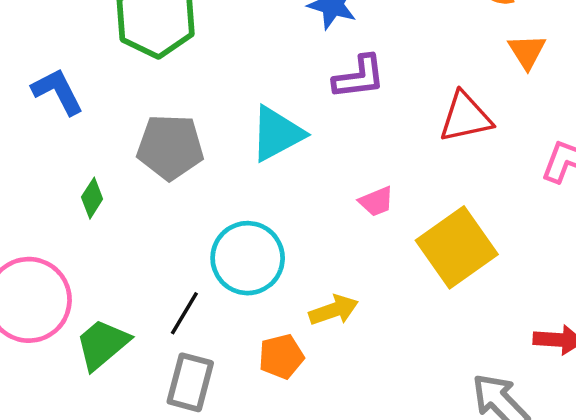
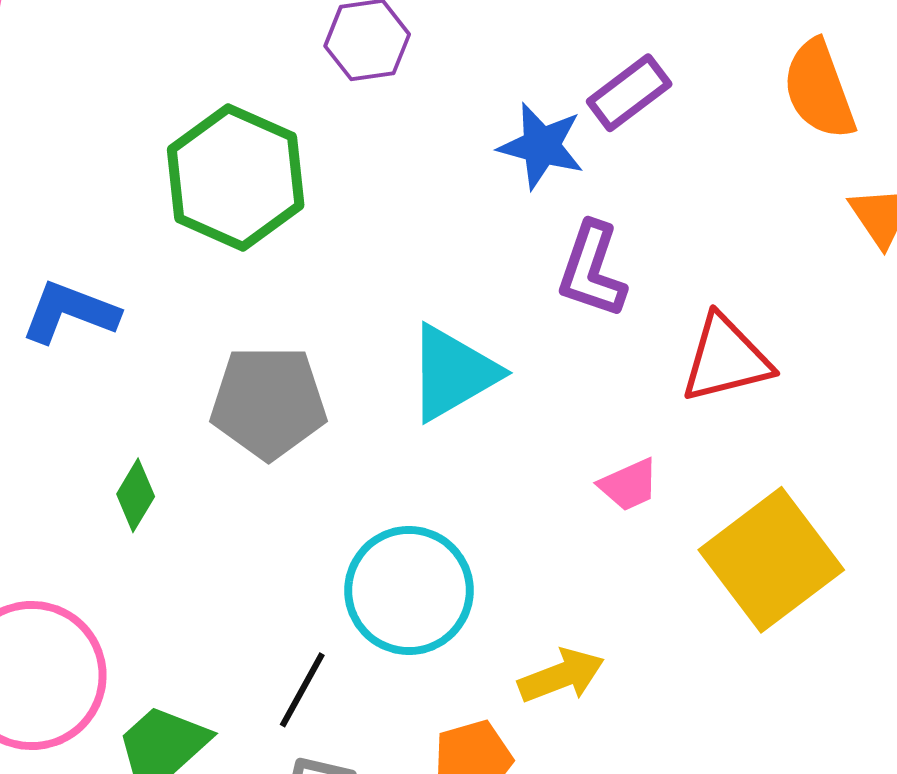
purple L-shape: (359, 77) -> (592, 270), turned 118
blue L-shape: (58, 91) -> (70, 312), turned -40
red triangle: (465, 117) -> (726, 359), moved

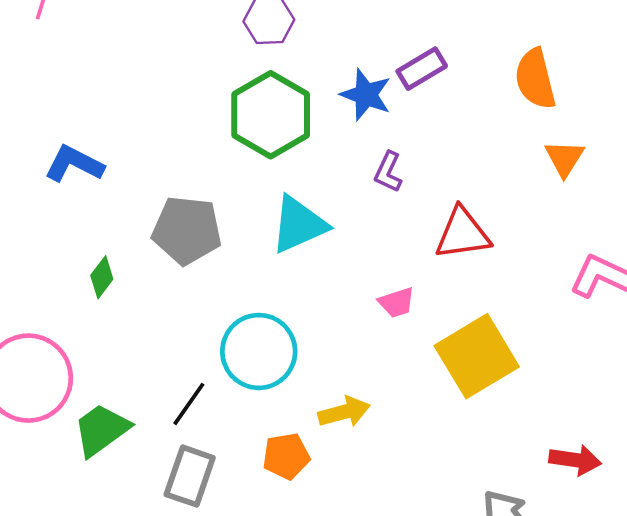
green hexagon: (236, 177) -> (271, 115), moved
purple L-shape: (592, 270) -> (388, 172), size x0.7

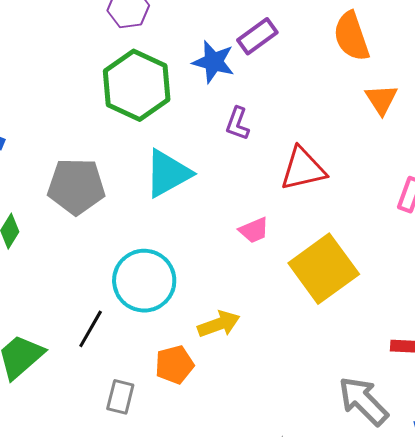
gray rectangle: (190, 476) -> (120, 397), moved, size x0.7

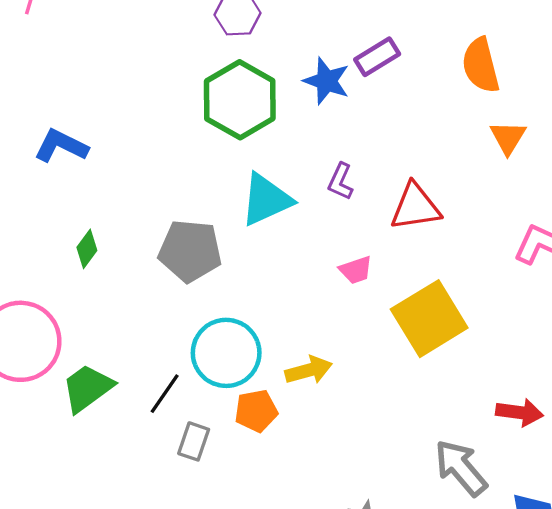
purple L-shape: (237, 124) -> (340, 181), moved
gray pentagon: (76, 186) -> (190, 251), moved
cyan circle: (144, 281) -> (226, 353), moved
black line: (91, 329) -> (165, 394), moved

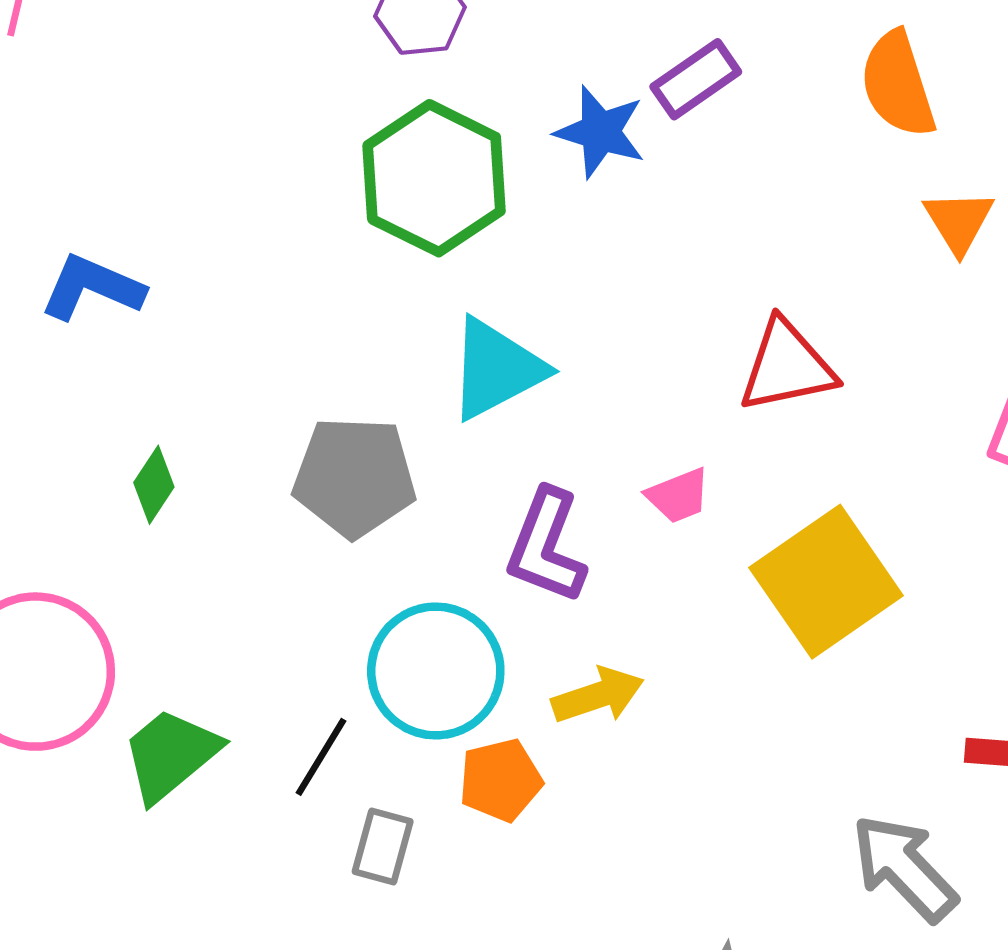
purple L-shape: (340, 181) -> (546, 546), moved, size x1.6

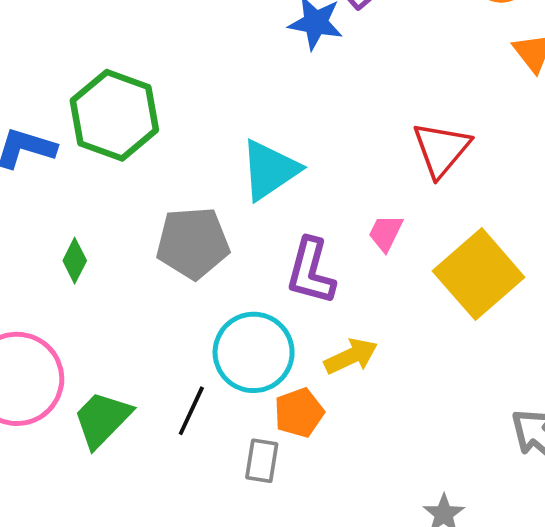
green hexagon: (434, 178) -> (114, 115), moved
red triangle: (787, 366) -> (441, 149), turned -32
pink trapezoid: (678, 496) -> (386, 233), turned 144
gray rectangle: (383, 847) -> (262, 461), moved

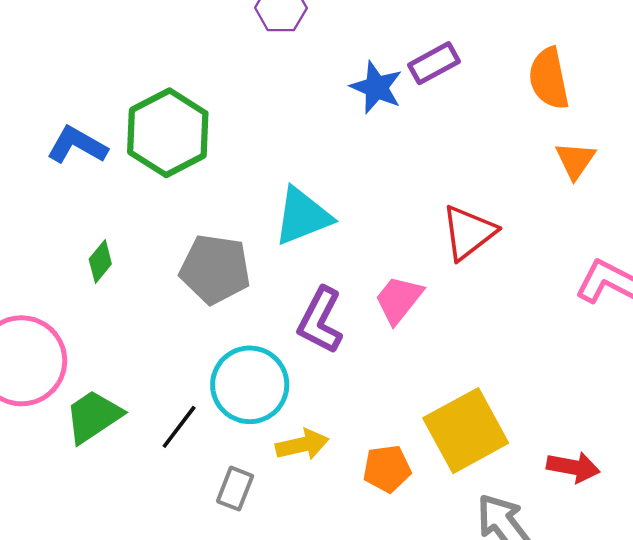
pink trapezoid: (386, 233) -> (399, 300), size x1.4
yellow square: (479, 274) -> (466, 431), moved
yellow arrow: (351, 356) -> (302, 445), moved
orange pentagon: (299, 413) -> (387, 469), moved

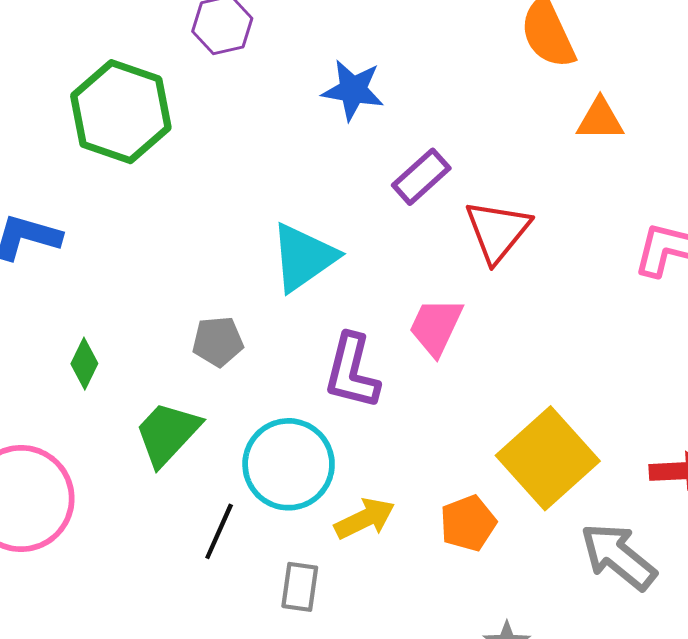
purple rectangle: (434, 63) -> (421, 177), moved
green hexagon: (168, 133) -> (121, 112), moved
orange triangle: (575, 160) -> (600, 120), turned -51
gray pentagon: (215, 269) -> (218, 341), size x0.6
green trapezoid: (93, 416) -> (167, 433), moved

